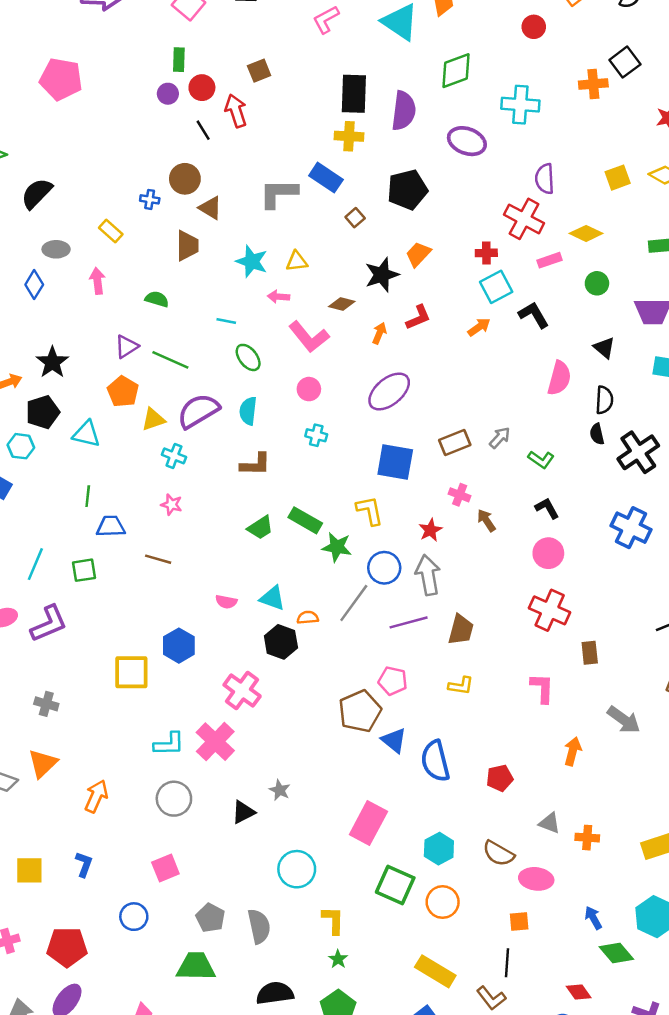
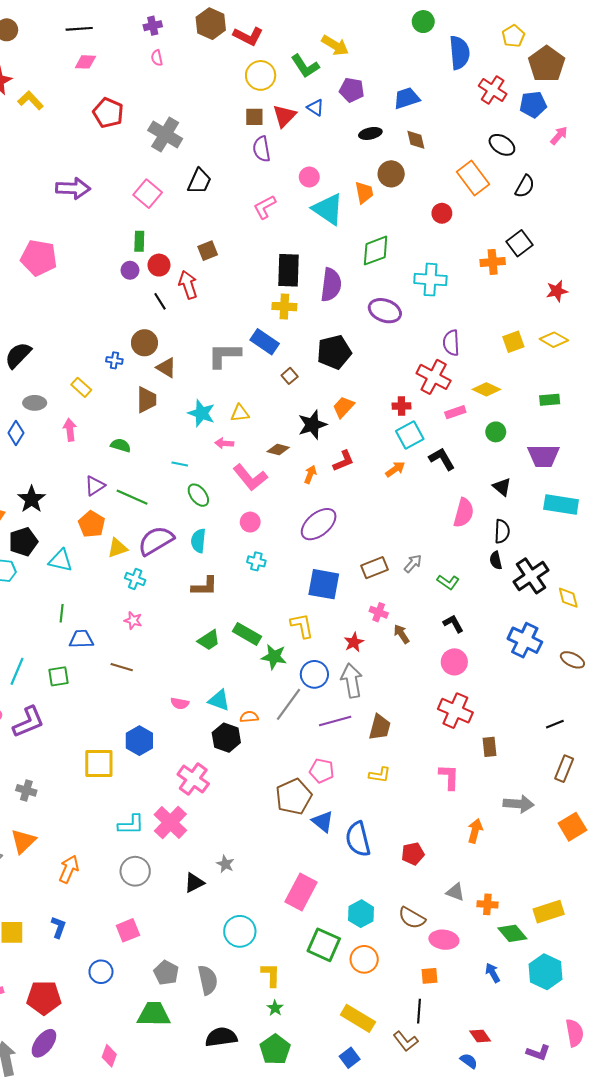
gray arrow: (624, 720) -> (519, 804), turned -32
green diamond: (616, 953) -> (512, 933), moved

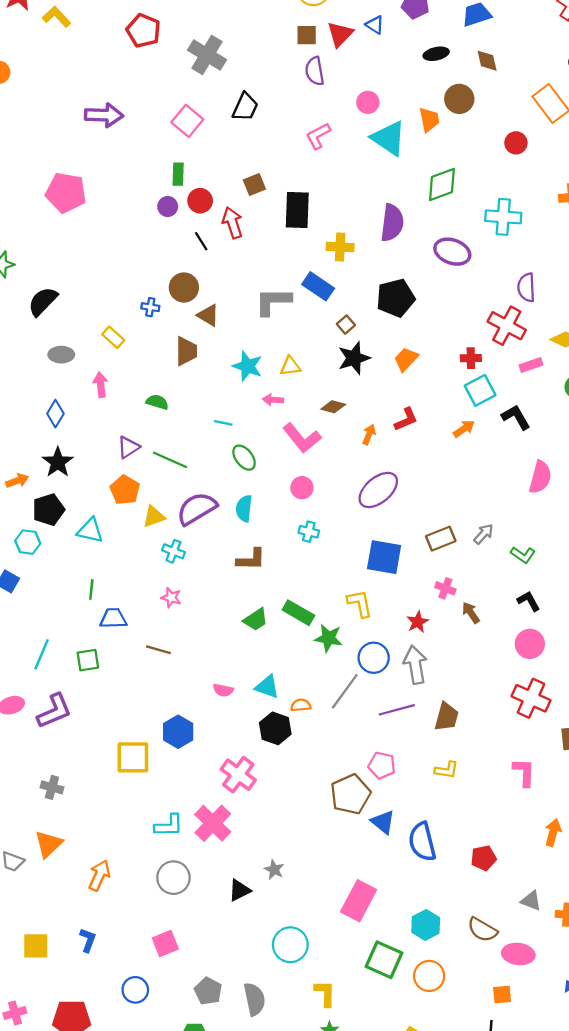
black rectangle: (289, 270) -> (297, 210), moved
black star: (312, 425) -> (354, 358), moved
blue diamond: (16, 433) -> (55, 414), moved

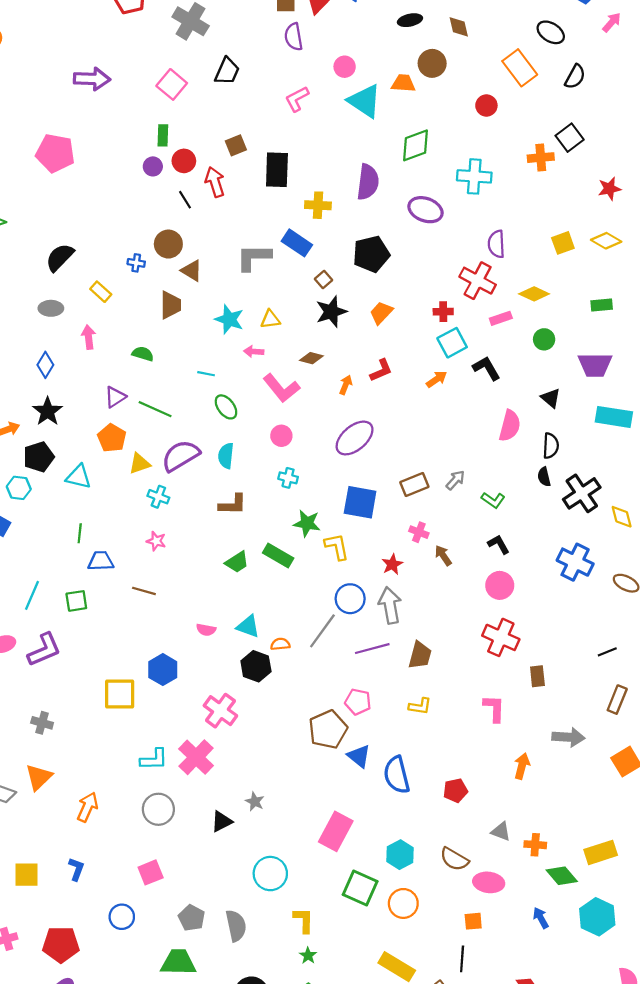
orange trapezoid: (429, 120) -> (403, 83), turned -75
black semicircle: (43, 301) -> (60, 257), moved
green star: (329, 638) -> (307, 523), moved

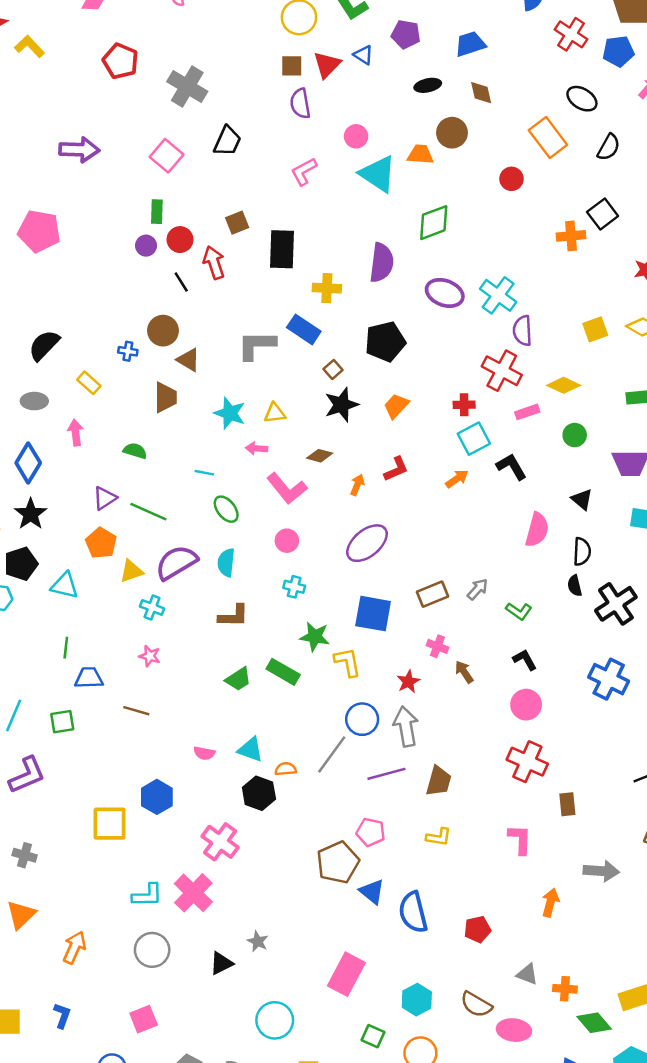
cyan cross: (474, 176) -> (498, 295), moved, turned 32
blue diamond: (45, 365) -> (28, 463), size x1.4
green square: (360, 888) -> (373, 1036), size x0.6

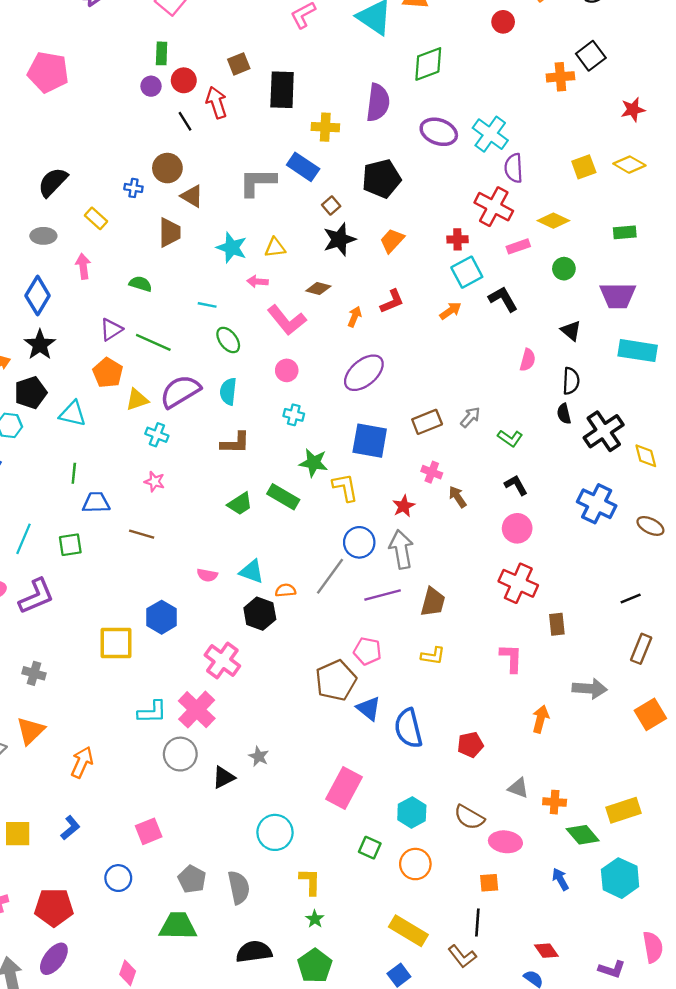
pink semicircle: (537, 530) -> (528, 360), size x0.7
gray circle: (152, 950) -> (180, 754), moved
blue L-shape: (62, 1015) -> (70, 828), turned 30

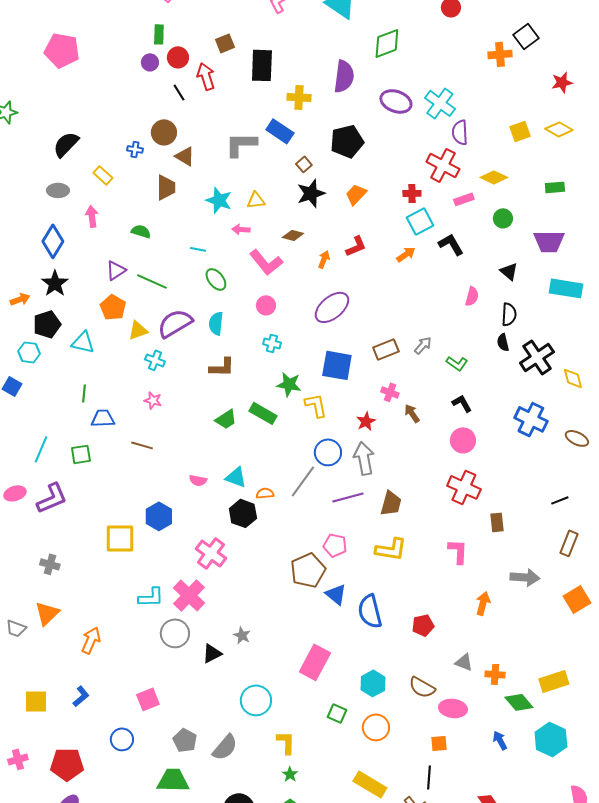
yellow L-shape: (433, 656) -> (391, 549), size x1.5
gray semicircle: (239, 887) -> (225, 747), turned 52

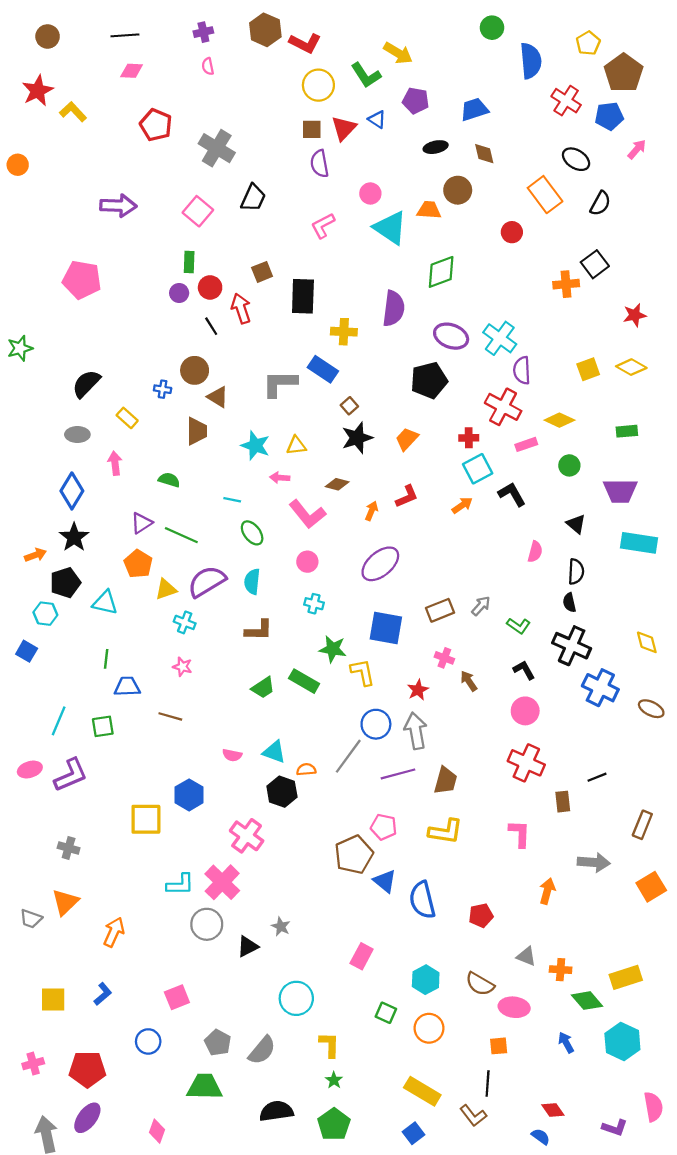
black pentagon: (347, 141) -> (429, 380), moved
black cross: (537, 357) -> (572, 646), moved, turned -32
black line: (560, 500) -> (597, 777), moved
pink rectangle: (315, 662) -> (362, 956), size x0.7

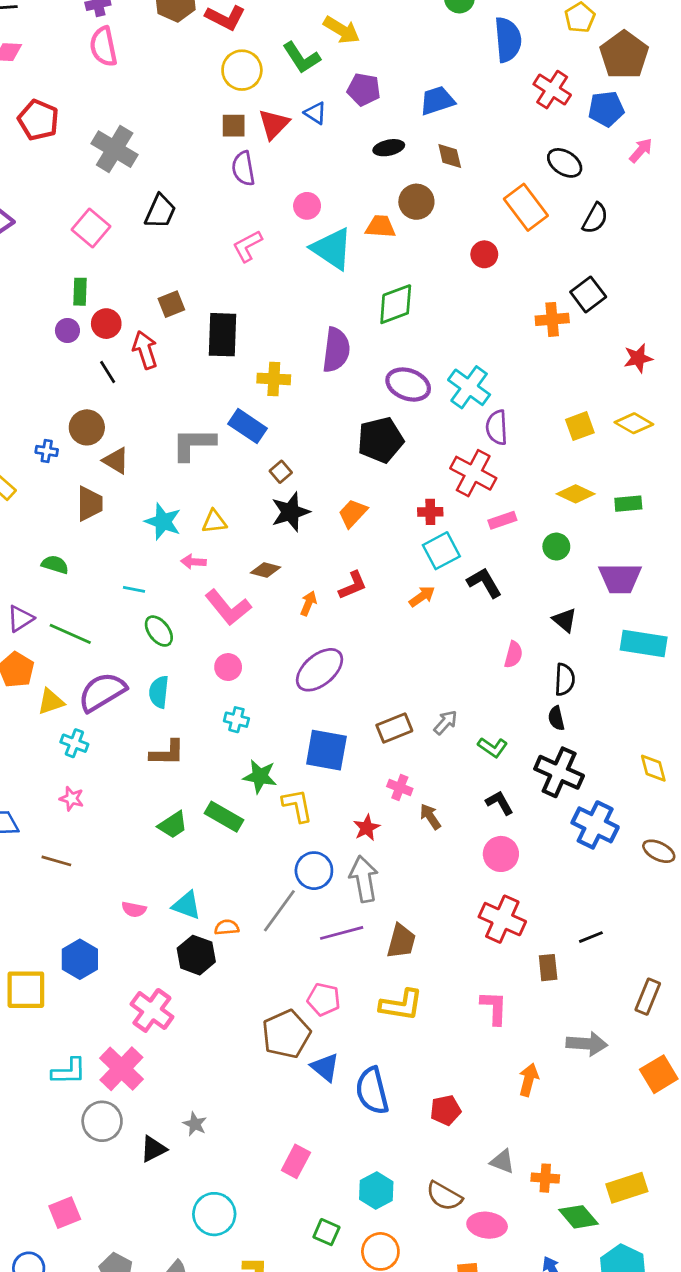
pink semicircle: (208, 66) -> (103, 47), size x1.8
yellow diamond: (559, 420) -> (576, 494), moved

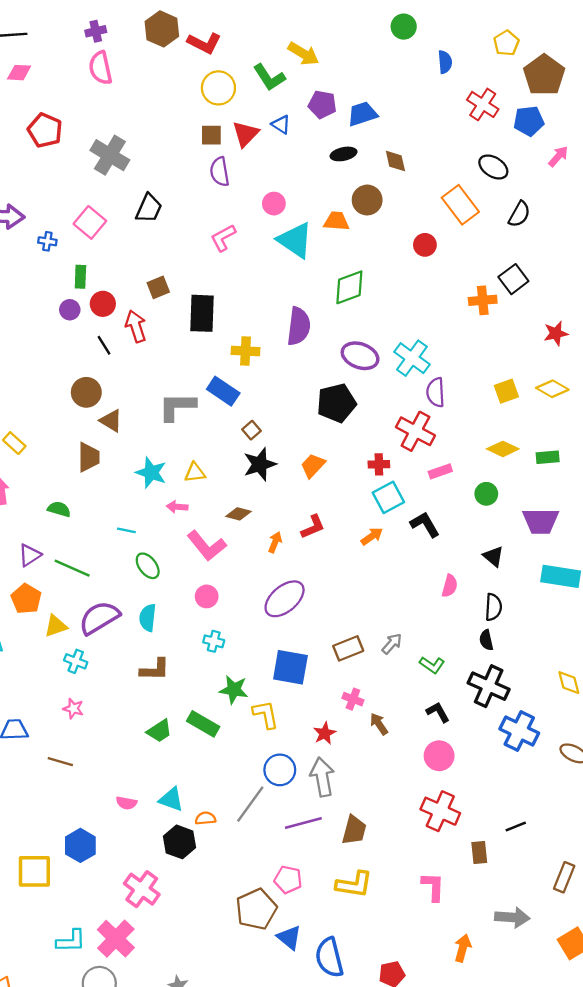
blue semicircle: (508, 40) -> (445, 62), size x0.6
blue trapezoid: (437, 101) -> (362, 114), moved
blue cross: (47, 451) -> (47, 241), moved

